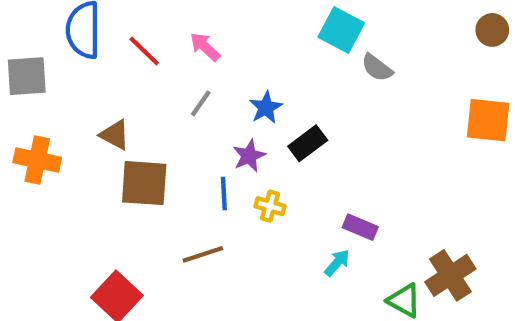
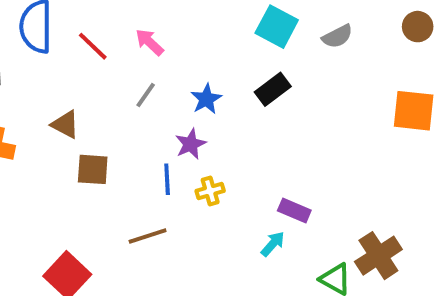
gray semicircle: (377, 68) -> (337, 36), moved, turned -64
black rectangle: (308, 143) -> (273, 89), moved
brown square: (144, 183) -> (93, 169), size x0.7
yellow cross: (270, 206) -> (210, 191), turned -32

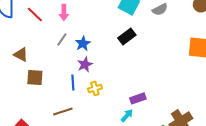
pink arrow: (149, 42) -> (64, 12), turned -133
blue star: (206, 99) -> (83, 43), moved
purple rectangle: (294, 211) -> (138, 98), turned -42

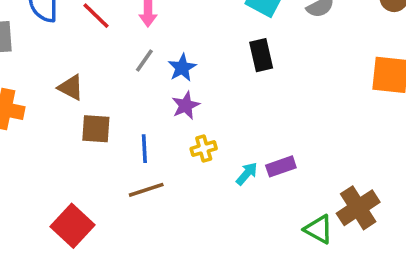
black rectangle: (127, 36) -> (261, 55), turned -66
blue line: (73, 82) -> (144, 149), moved
cyan arrow: (127, 115) -> (247, 174), moved

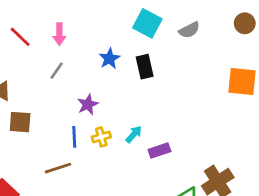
blue star: (182, 68) -> (109, 58), moved
blue line: (144, 149) -> (74, 137), moved
cyan arrow: (247, 174) -> (134, 134), moved

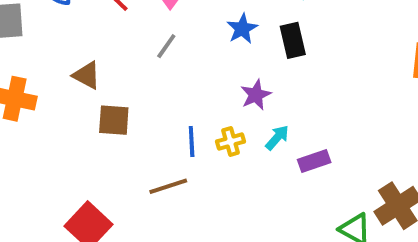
purple star: (88, 104) -> (256, 95), moved

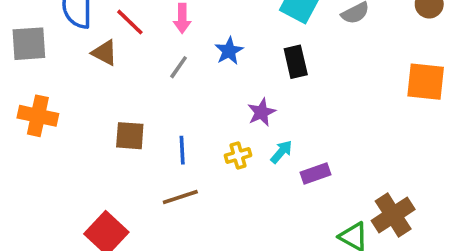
blue star: (242, 29) -> (229, 51), moved
brown triangle: (87, 75) -> (105, 53), moved
blue line: (192, 142) -> (182, 150), moved

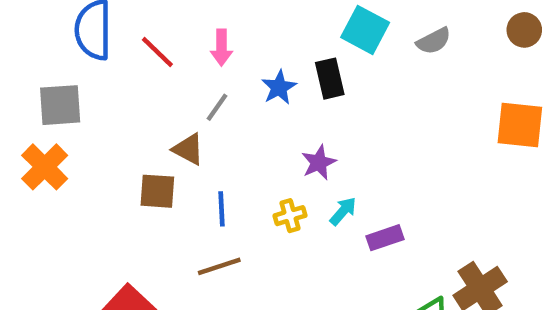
gray square: (29, 44) -> (60, 105), moved
brown triangle: (105, 53) -> (188, 149), moved
black rectangle: (296, 62) -> (330, 79), moved
orange cross: (38, 116) -> (45, 167), turned 33

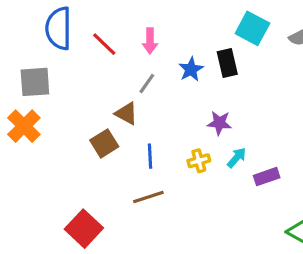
purple star: (319, 163) -> (219, 123), turned 30
brown square: (157, 191) -> (104, 143), turned -36

